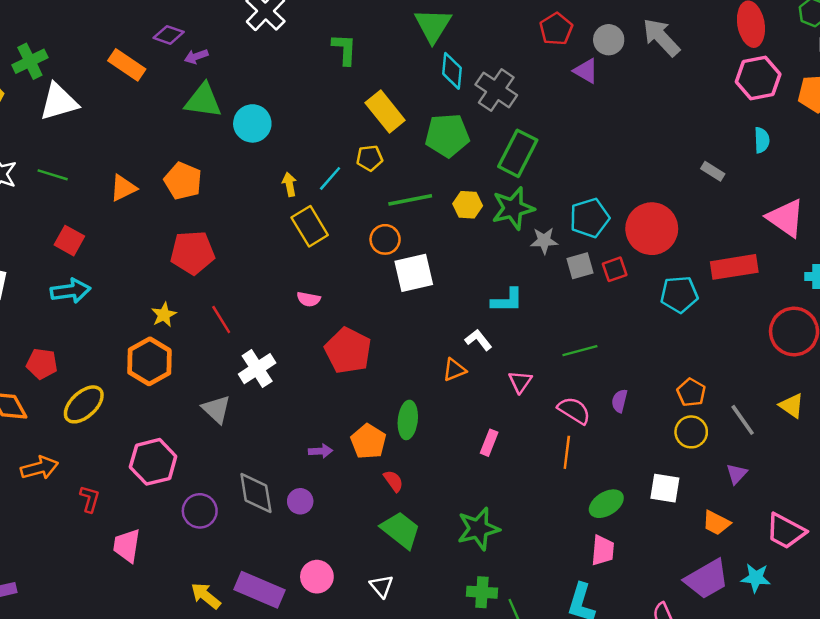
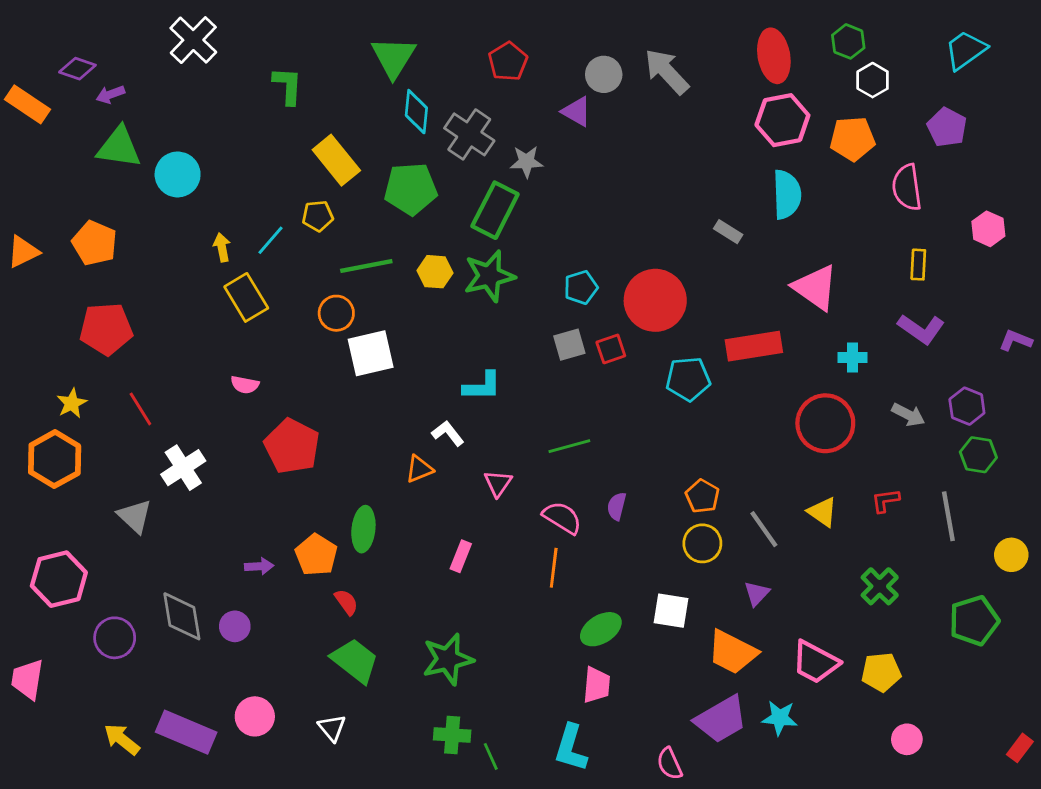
red pentagon: (556, 29) -> (508, 61), moved
cyan semicircle: (762, 140) -> (787, 194), size x1.6
cyan pentagon: (590, 218) -> (581, 287), size x0.7
gray star: (544, 241) -> (526, 162), moved
orange trapezoid: (716, 523) -> (732, 652), size x1.5

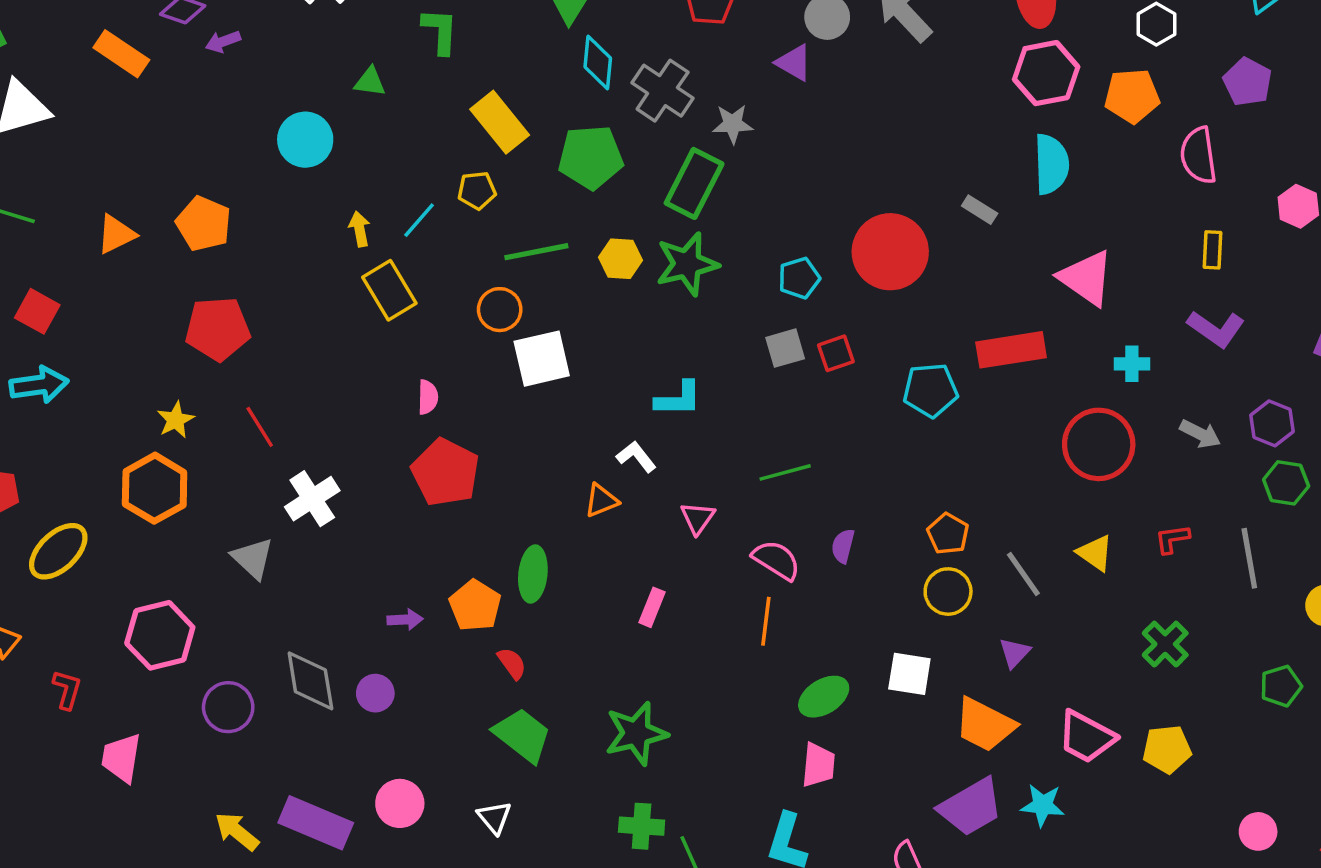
green triangle: (119, 147) -> (370, 82), moved, size x0.6
red circle: (655, 300) -> (890, 252), moved
pink semicircle: (245, 385) -> (428, 397), moved, turned -100
green pentagon: (974, 621) -> (1281, 686), size x0.7
pink circle: (907, 739) -> (1258, 831), moved

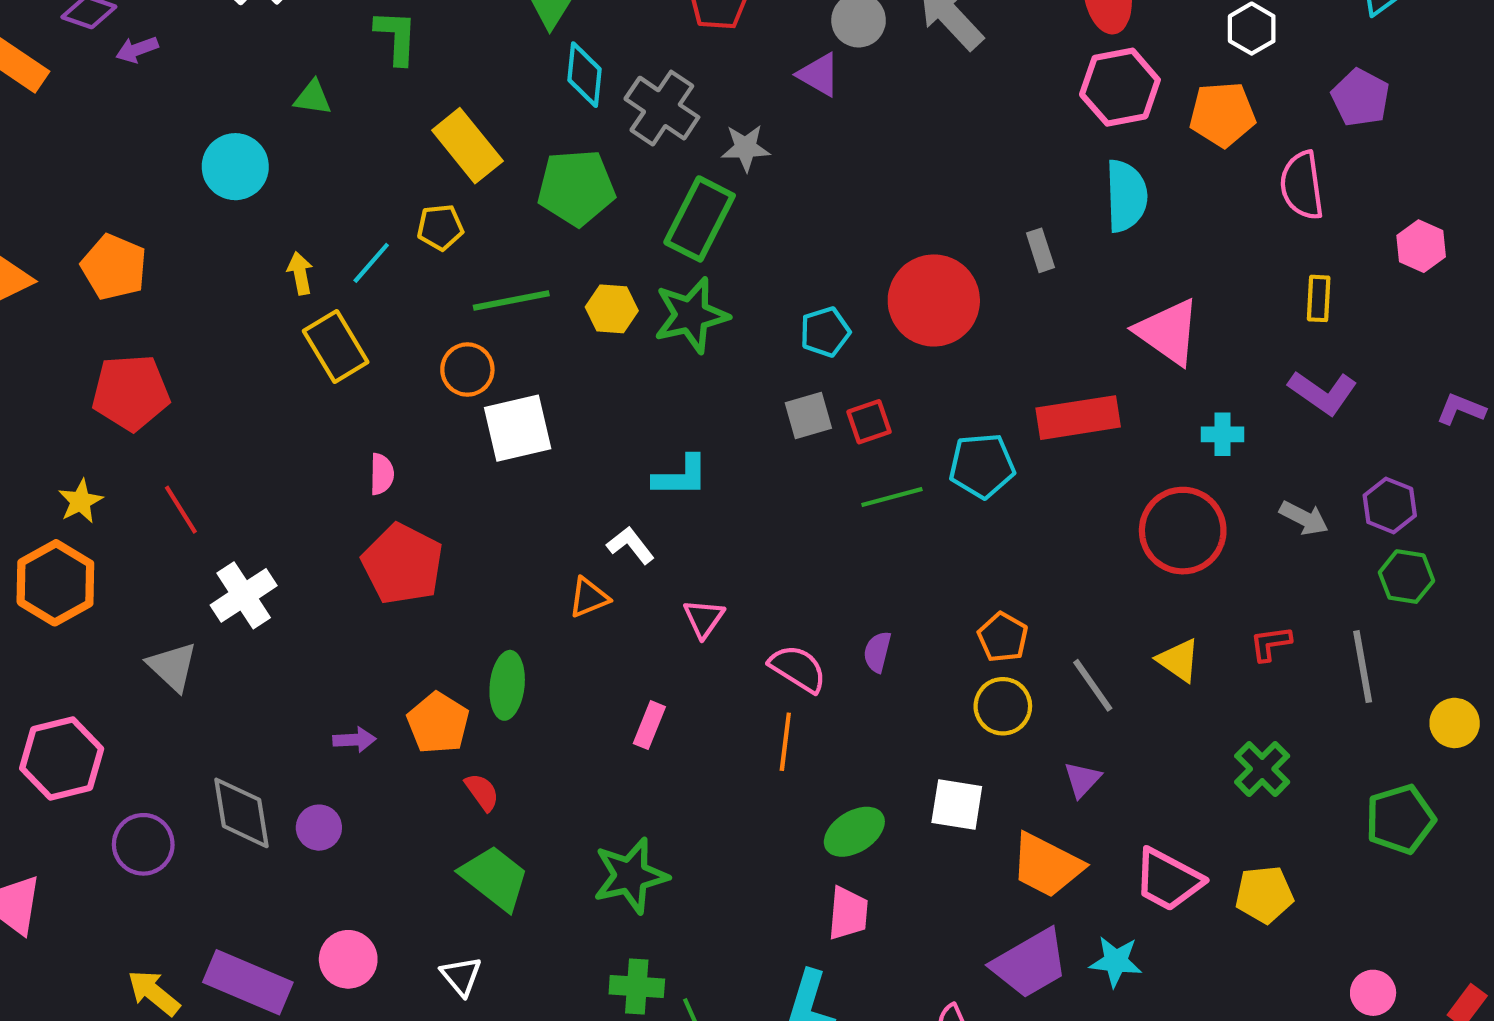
gray rectangle: (980, 210) -> (1040, 250), turned 40
green line: (785, 472) -> (892, 497), moved
green pentagon: (1281, 686) -> (1400, 819), size x1.4

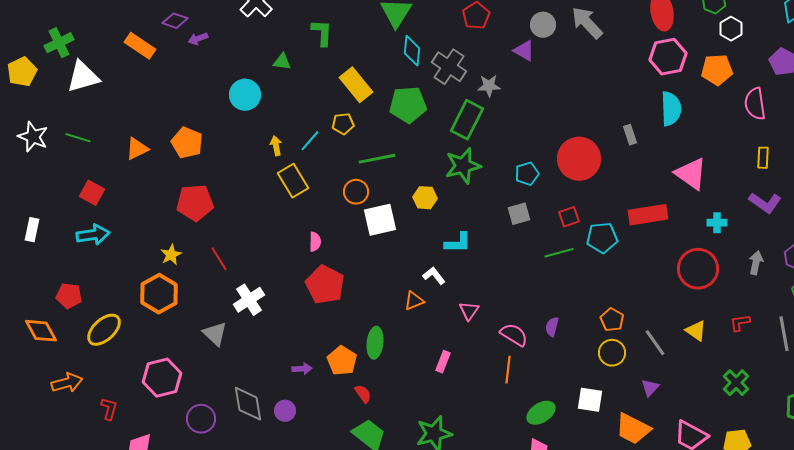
yellow hexagon: (612, 309) -> (425, 198), moved
red square: (869, 422) -> (569, 217), moved
gray arrow: (1304, 518) -> (756, 263), turned -105

